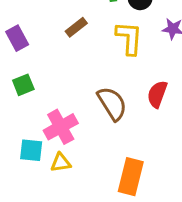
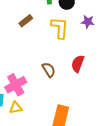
brown semicircle: (112, 103) -> (49, 70), size x0.7

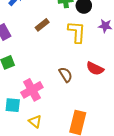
red semicircle: (78, 64) -> (95, 69), turned -84
yellow triangle: (16, 108) -> (35, 121), moved, turned 48

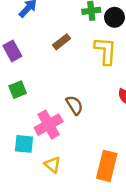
brown semicircle: (66, 75) -> (74, 105), moved

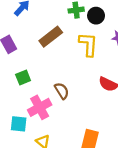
brown rectangle: (62, 42) -> (51, 37), size x1.5
green square: (18, 90) -> (23, 78), moved

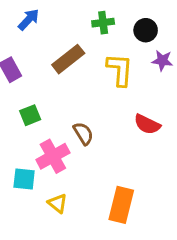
black circle: (96, 16) -> (146, 30), moved

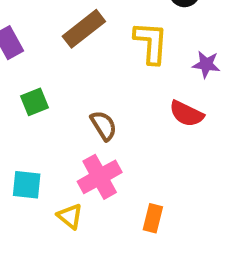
purple star: (162, 61) -> (206, 64), moved
pink cross: (53, 156) -> (100, 177), moved
orange rectangle: (121, 205) -> (153, 218), size x0.6

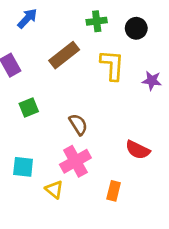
red semicircle: (186, 114) -> (138, 150), moved

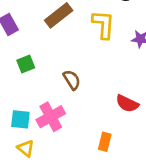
pink cross: (75, 161) -> (51, 117), moved
yellow triangle: (54, 190) -> (26, 148), moved

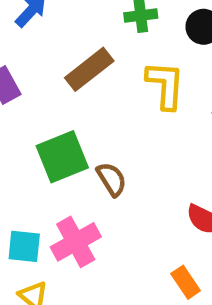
green square: (26, 64) -> (62, 157), moved, size x1.6
orange rectangle: (105, 142) -> (186, 282), moved, turned -48

